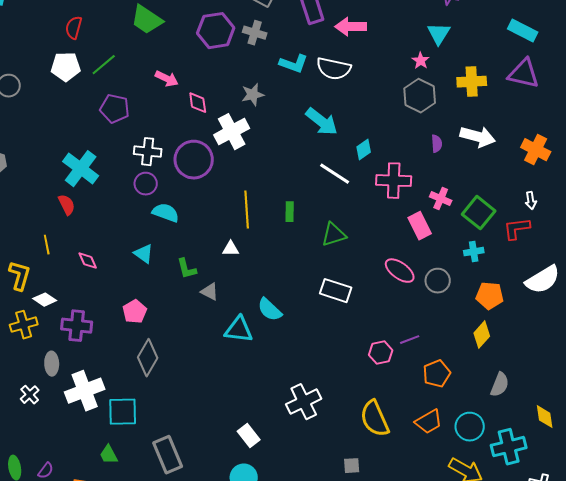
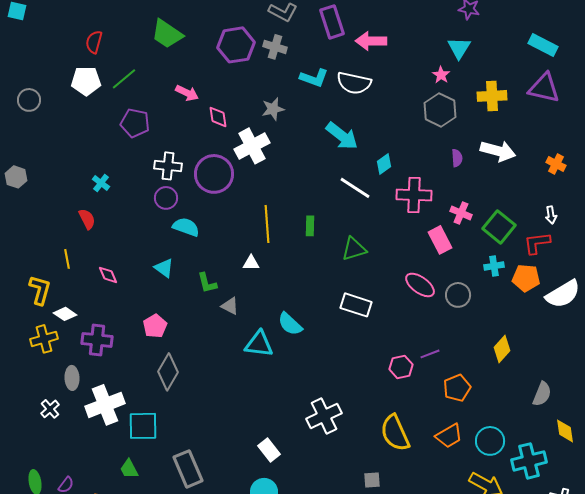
orange cross: (536, 150) -> (556, 164), size x0.7
cyan cross: (81, 169) -> (101, 183), size x0.5
orange pentagon: (490, 296) -> (526, 278), moved
gray semicircle: (500, 385) -> (542, 394), moved

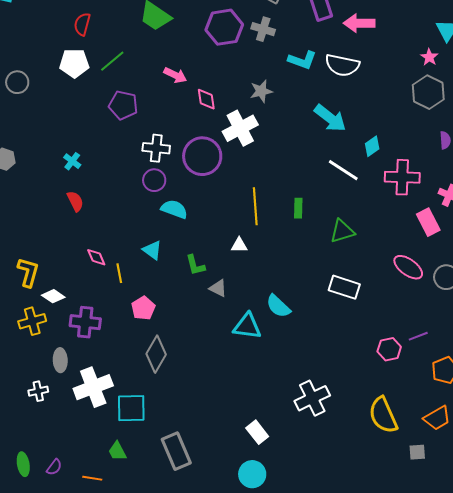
cyan cross: (101, 183) -> (72, 161), moved
yellow line: (67, 259) -> (119, 273), moved
white cross: (50, 409) -> (38, 391), turned 30
gray square: (372, 480) -> (417, 452), moved

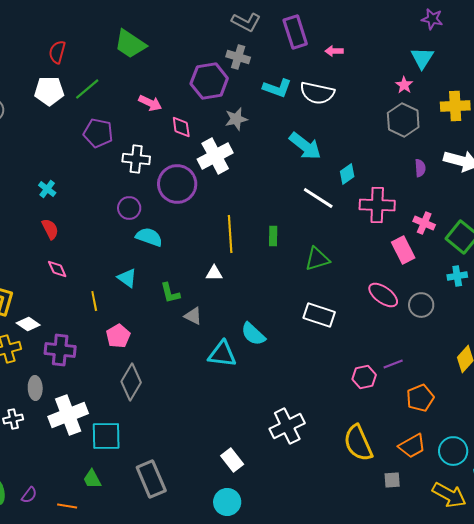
pink arrow: (359, 23) -> (334, 51), size x0.6
purple hexagon: (224, 27) -> (209, 81), moved
white cross: (156, 148) -> (136, 159), moved
pink diamond: (96, 257) -> (57, 269), moved

